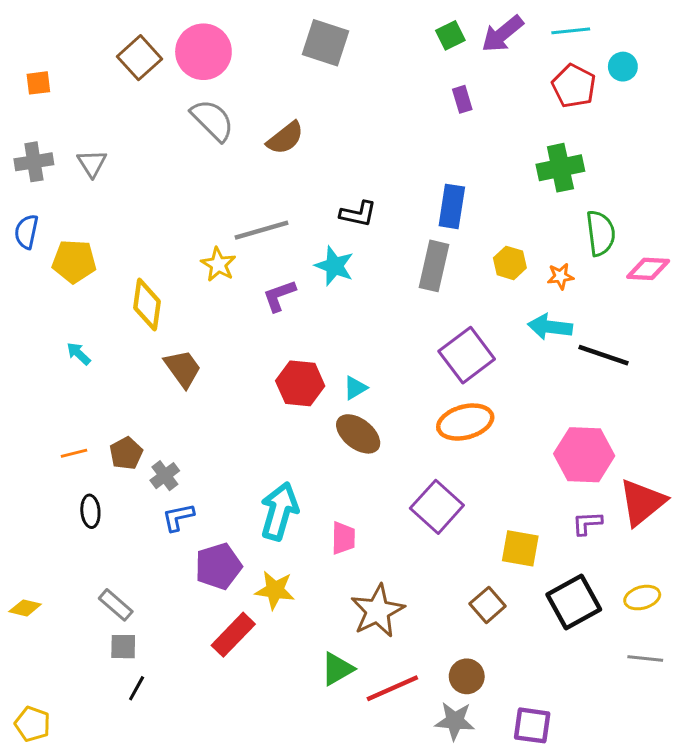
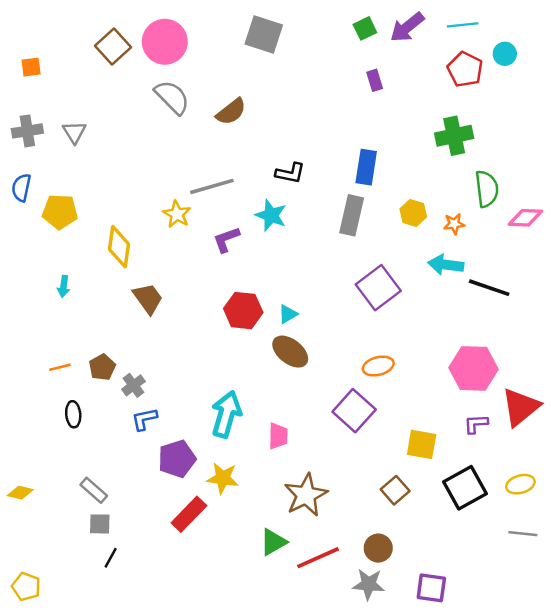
cyan arrow: (79, 354) -> (64, 286), turned -125
orange ellipse: (465, 422) -> (378, 366), moved, size x0.7

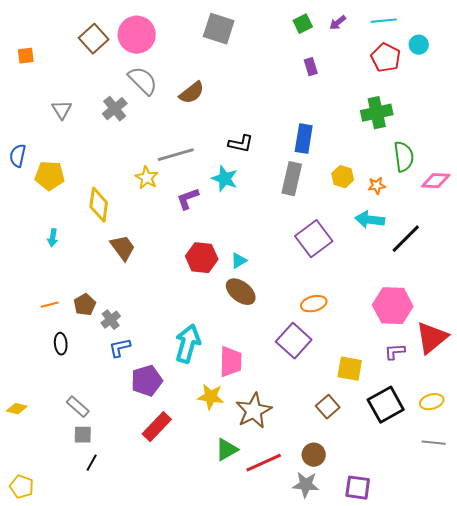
purple arrow: (407, 27) -> (338, 23), size x0.6
gray cross: (27, 131) -> (115, 109), moved, turned -30
black line: (489, 288) -> (406, 239), turned -64
pink trapezoid: (278, 436) -> (231, 362), size x1.4
yellow star: (223, 478) -> (211, 397), moved

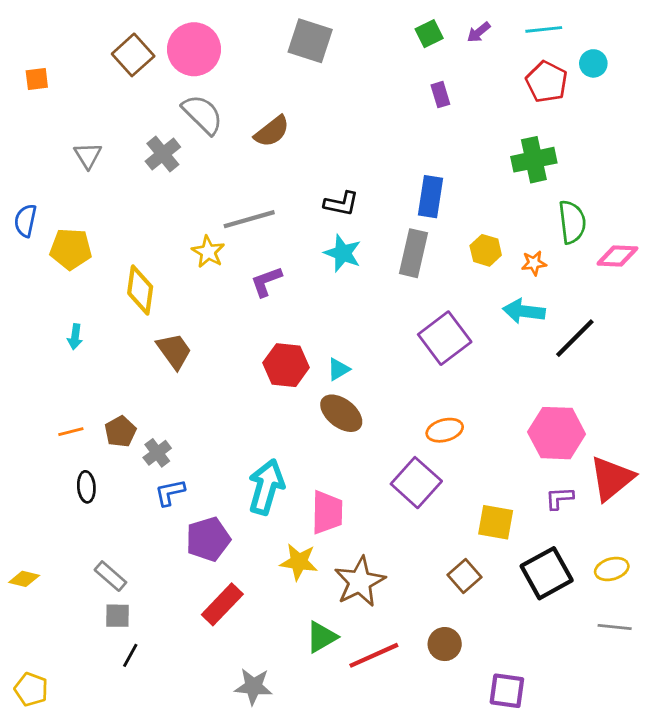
cyan star: (225, 179) -> (343, 253), moved
gray star: (306, 485) -> (253, 686), moved

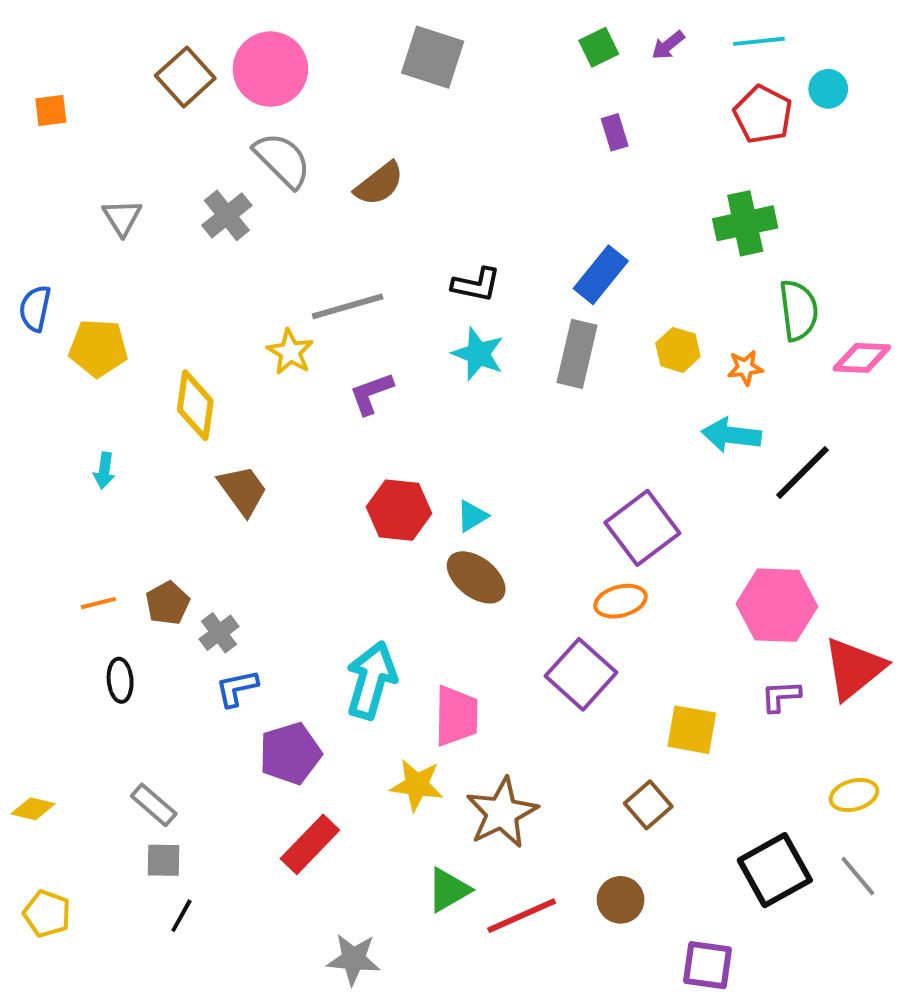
blue rectangle: (430, 197) -> (601, 275), turned 30
purple square: (445, 338) -> (642, 528), moved
black square: (547, 573) -> (775, 870), moved
gray line: (615, 627) -> (858, 876), turned 44
yellow pentagon: (31, 689) -> (47, 914), moved

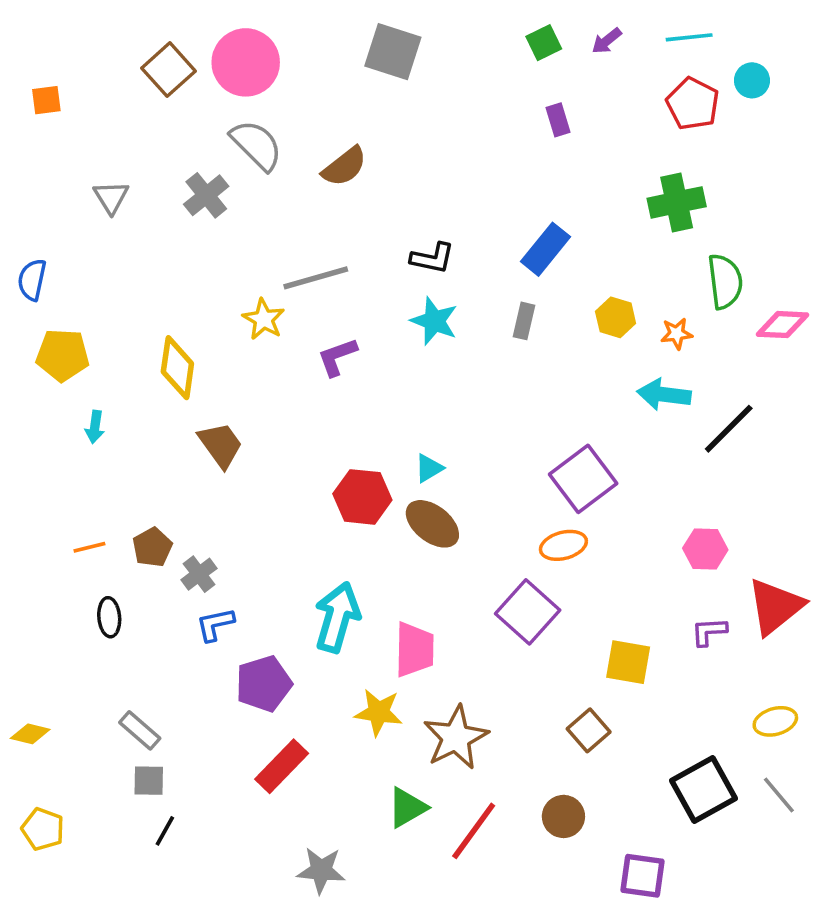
yellow pentagon: (98, 348) -> (63, 355), moved
gray rectangle: (577, 354) -> (524, 321), size x0.6
red hexagon: (399, 510) -> (362, 497), moved
pink hexagon: (777, 605) -> (705, 549), size x0.6
red line: (522, 916) -> (474, 831), turned -30

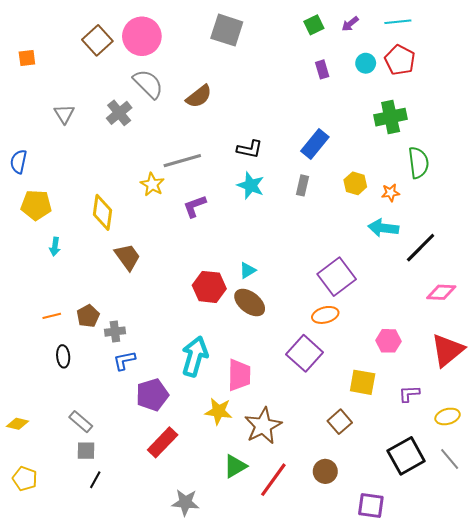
cyan circle: (752, 80) -> (366, 63), moved
pink diamond: (783, 325) -> (441, 292), moved
pink hexagon: (705, 549) -> (388, 341), moved
gray cross: (199, 574) -> (115, 332), turned 30
purple L-shape: (709, 632) -> (409, 394), moved

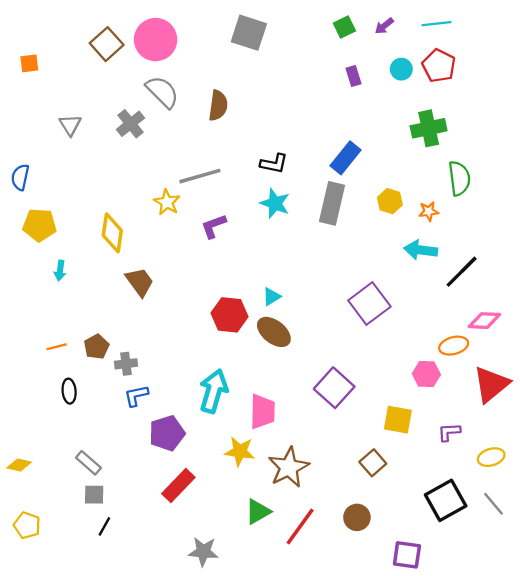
brown semicircle: (199, 96) -> (218, 106), turned -44
gray rectangle: (302, 185) -> (332, 203), size x1.8
orange ellipse: (325, 315) -> (454, 346), moved

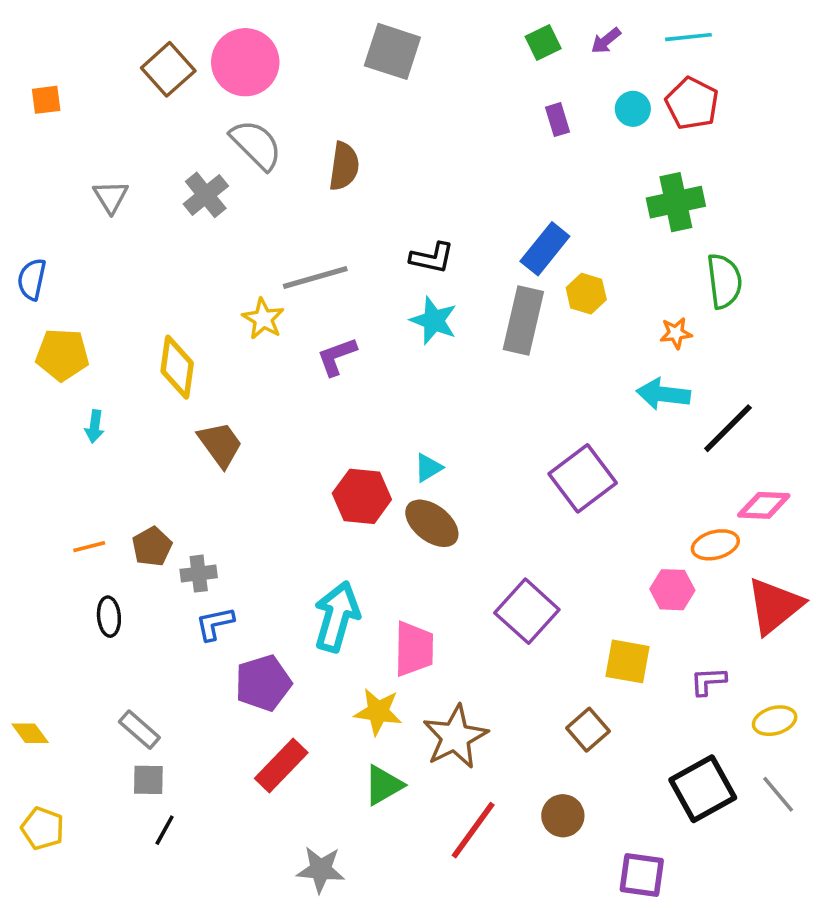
yellow hexagon: (390, 201) -> (586, 294), moved
yellow diamond: (19, 465) -> (30, 733), turned 40
green triangle: (258, 512) -> (383, 785), moved

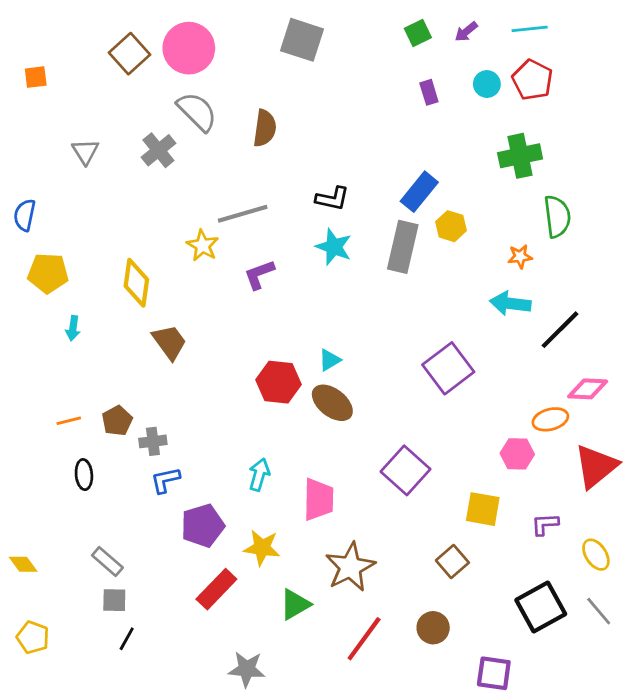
cyan arrow: (337, 617) -> (259, 475), size x0.6
yellow star: (378, 712) -> (262, 548), moved
yellow ellipse: (775, 721) -> (596, 555), turned 72

